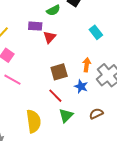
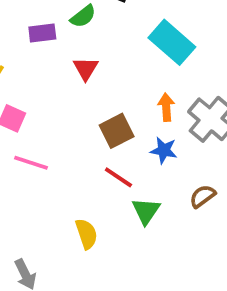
purple rectangle: (35, 26) -> (42, 33), moved
cyan rectangle: (96, 32) -> (172, 42), size x1.6
yellow semicircle: (34, 121) -> (86, 234), size x0.7

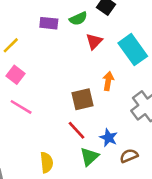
red triangle: (86, 69) -> (94, 41), moved
orange arrow: (166, 107) -> (108, 81), moved
blue star: (164, 150) -> (109, 138), moved

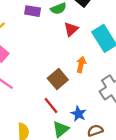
brown square: (83, 99) -> (58, 79), turned -30

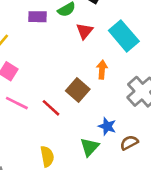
red line: (51, 106) -> (51, 108), moved

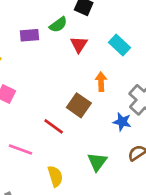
cyan rectangle: (124, 36) -> (119, 45), size x0.7
pink line: (17, 103) -> (21, 150), moved
blue star: (107, 126) -> (122, 122), moved

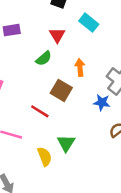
green semicircle: (58, 25) -> (44, 58), moved
cyan rectangle: (119, 45) -> (89, 23), moved
green triangle: (97, 162) -> (66, 143), moved

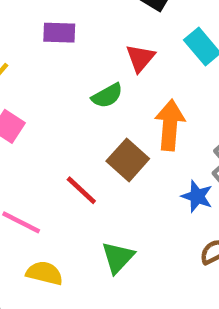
orange arrow: (80, 67) -> (170, 125), size x1.5
yellow semicircle: (45, 157) -> (44, 273), moved, turned -66

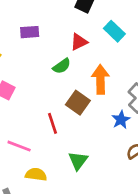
red triangle: (140, 58) -> (79, 42), turned 30
red line: (81, 190) -> (52, 123), turned 35
blue star: (197, 196) -> (121, 120), turned 30

